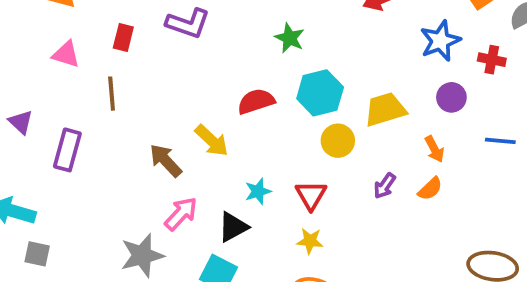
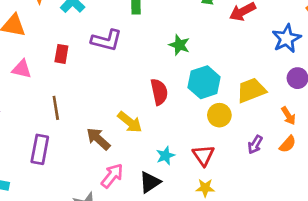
brown line: (112, 94) -> (56, 108), moved
red semicircle: (256, 101) -> (159, 92), turned 100
purple rectangle: (67, 150) -> (40, 149), moved

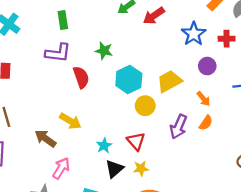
purple L-shape: (106, 40) -> (58, 53), moved
red semicircle: (159, 92) -> (81, 77), moved
purple arrow: (255, 145) -> (178, 127), size x1.5
black triangle: (150, 182) -> (114, 169), moved

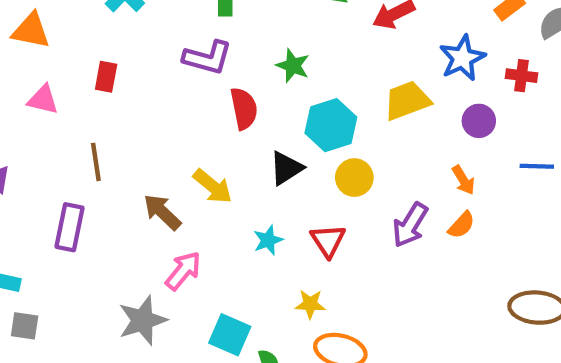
yellow trapezoid: (169, 81) -> (407, 101), moved
black triangle: (114, 169) -> (286, 168), moved
yellow star: (141, 169) -> (310, 304), moved

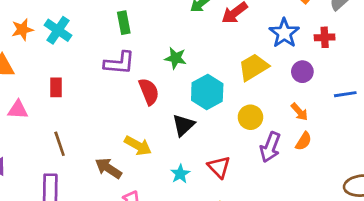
yellow circle: (354, 178) -> (250, 117), moved

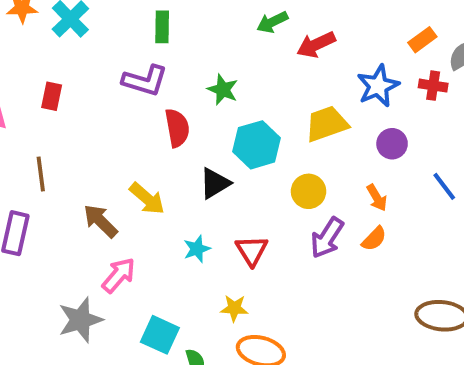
red cross: (325, 37) -> (433, 86), moved
blue line: (345, 94) -> (444, 186), turned 50

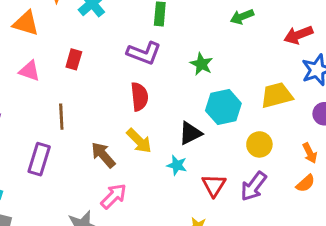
red arrow: (316, 45) -> (298, 35), moved
red semicircle: (177, 128) -> (139, 97), moved
purple arrow: (327, 238) -> (254, 186), moved
cyan star: (197, 249) -> (177, 165), moved, turned 30

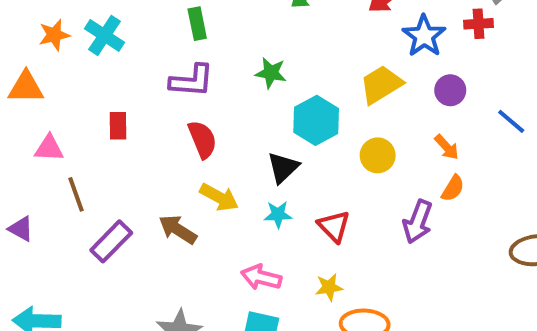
red rectangle: (74, 59) -> (118, 126), moved
brown line: (61, 117) -> (76, 194), moved
purple rectangle: (39, 159) -> (111, 241), moved, turned 44
purple arrow: (254, 186) -> (418, 222), moved
pink arrow: (114, 196) -> (261, 277), moved, turned -104

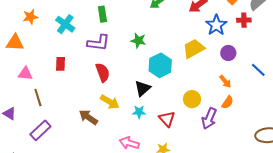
cyan cross: (105, 35) -> (65, 24), moved
yellow circle: (378, 155) -> (192, 99), moved
purple rectangle: (111, 241) -> (40, 130), moved

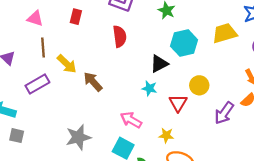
yellow circle: (192, 99) -> (199, 85), moved
yellow arrow: (110, 102) -> (67, 64), moved

